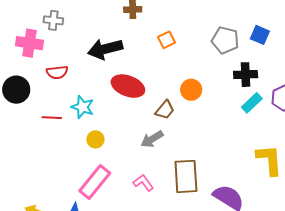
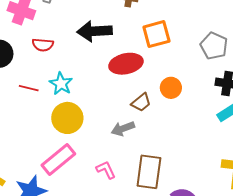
orange square: (167, 40) -> (156, 34), size x1.6
red ellipse: (128, 86) -> (126, 64), moved, turned -44
yellow circle: (95, 139) -> (67, 118), size x1.8

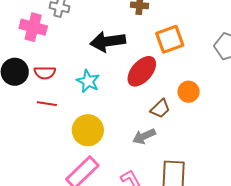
red semicircle: (43, 45) -> (45, 73), moved
red ellipse: (126, 64) -> (142, 71), turned -32
cyan star: (61, 84) -> (88, 81), moved

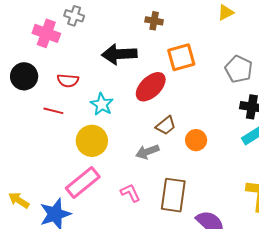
red semicircle: (45, 73) -> (68, 81), moved
cyan star: (88, 81) -> (102, 104), moved
orange circle: (189, 92) -> (196, 140), moved

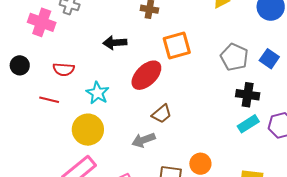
black arrow: (119, 54) -> (115, 43), size x0.7
black circle: (24, 76) -> (20, 65), size x0.7
orange circle: (196, 140) -> (200, 164), moved

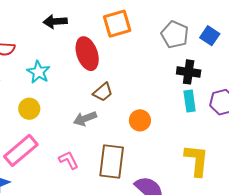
red ellipse: (146, 75) -> (87, 54), turned -64
cyan rectangle: (248, 124) -> (190, 101), turned -65
yellow circle: (88, 130) -> (29, 109), size x0.7
orange circle: (200, 164) -> (140, 120), moved

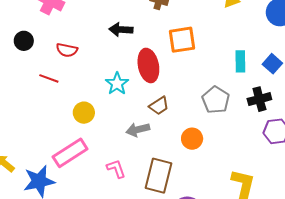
gray pentagon: (175, 34) -> (216, 100), moved
cyan star: (38, 72) -> (117, 84), moved
black cross: (189, 72) -> (259, 99), moved, turned -30
cyan rectangle: (190, 101) -> (240, 61), moved

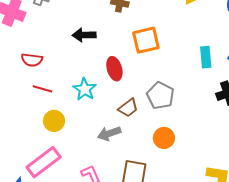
red ellipse: (148, 65) -> (114, 69), size x0.7
red line: (49, 78) -> (43, 89), moved
gray pentagon: (216, 100) -> (160, 96), moved

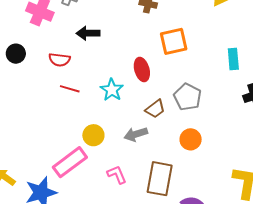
black arrow: (84, 35) -> (88, 33), moved
yellow circle: (54, 121) -> (93, 135), moved

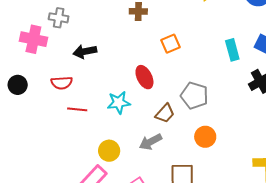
orange square: (174, 41) -> (170, 44), size x0.7
cyan star: (112, 90) -> (119, 103), turned -30

